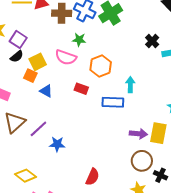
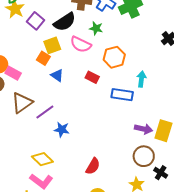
black semicircle: (17, 56) -> (65, 22), moved, size x1.6
yellow diamond: (26, 176) -> (42, 159), moved

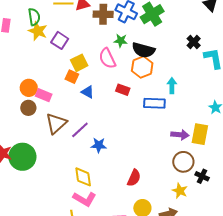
black semicircle: (65, 22) -> (143, 50), moved, turned 55
pink semicircle: (81, 44) -> (107, 58), turned 45
yellow diamond: (42, 159) -> (83, 177), turned 45

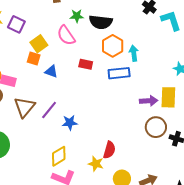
orange hexagon: (142, 67) -> (113, 46), moved
yellow diamond: (83, 177) -> (59, 156), turned 75
yellow star: (180, 191) -> (96, 164), moved

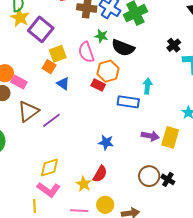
purple square: (16, 24) -> (41, 29), size x1.4
orange hexagon: (113, 46) -> (108, 71), moved
blue star: (70, 123) -> (106, 142), moved
brown circle: (156, 127) -> (149, 176), moved

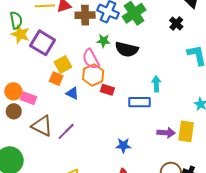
black cross: (174, 45) -> (176, 24), moved
orange hexagon: (108, 71) -> (93, 75), moved
brown triangle: (28, 111) -> (42, 126), turned -50

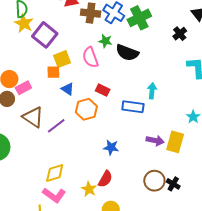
orange hexagon: (93, 75) -> (86, 109), moved
orange square: (56, 79) -> (53, 72), turned -32
pink rectangle: (29, 98) -> (23, 88), turned -56

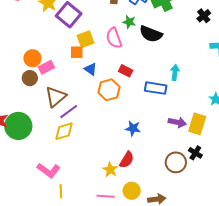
brown triangle: (33, 117) -> (56, 97), turned 45
purple line: (56, 126) -> (69, 112), moved
yellow diamond: (55, 173) -> (64, 131), moved
black cross: (173, 184) -> (195, 153), moved
pink L-shape: (54, 195) -> (49, 170), moved

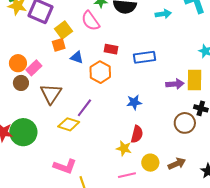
cyan arrow: (175, 72) -> (163, 14), moved, turned 91
purple line: (69, 112) -> (84, 108), moved
yellow diamond: (64, 131) -> (69, 124), turned 50

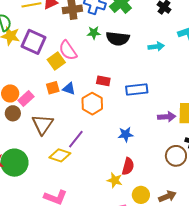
pink semicircle: (90, 21) -> (68, 50), moved
orange square: (59, 45) -> (53, 88), moved

